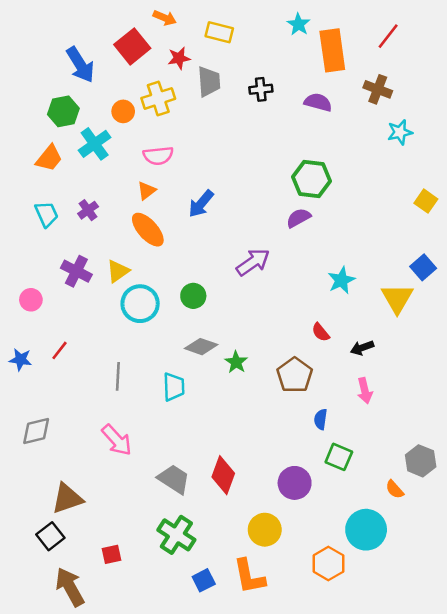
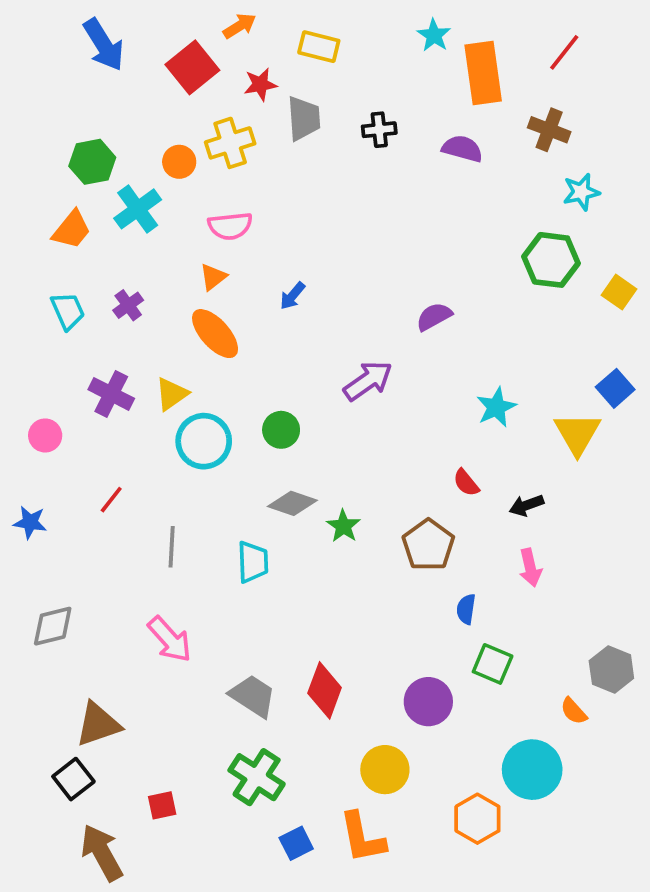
orange arrow: (165, 18) -> (240, 26), turned -55
blue arrow: (80, 65) -> (104, 45), moved
green hexagon: (311, 179) -> (551, 260), moved
blue arrow: (201, 204) -> (292, 296), size x0.7
red line: (59, 350) -> (111, 500), moved

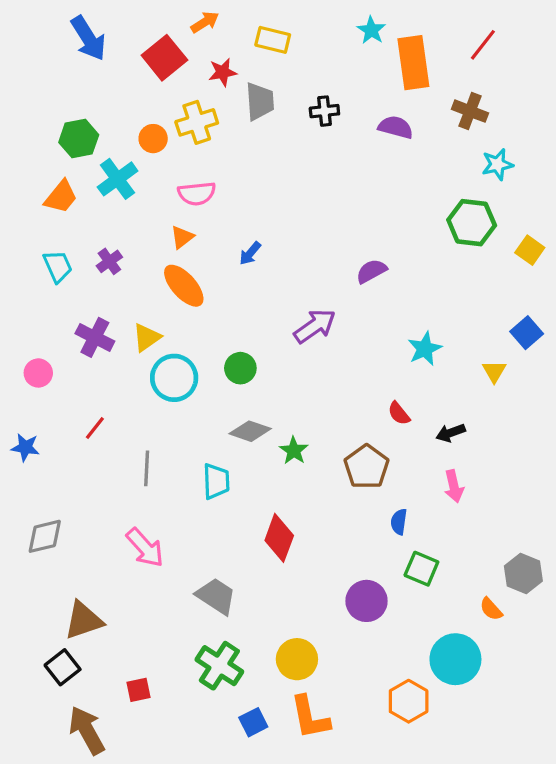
yellow triangle: (577, 434) -> (494, 371), size x0.6
red diamond: (325, 690) -> (279, 538), moved
yellow circle: (385, 770) -> (297, 659), moved

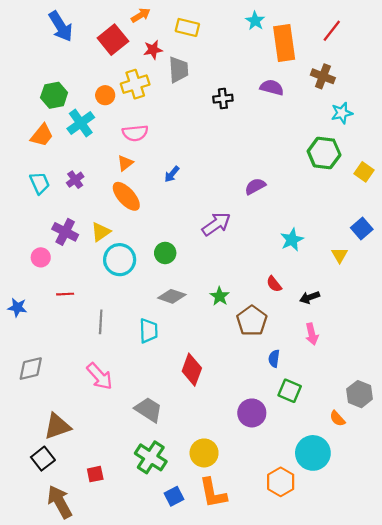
black cross: (324, 111) -> (223, 99), moved
pink circle: (38, 373) -> (41, 257), moved
red line: (95, 428) -> (65, 294), turned 49
green star: (294, 451) -> (220, 296), moved

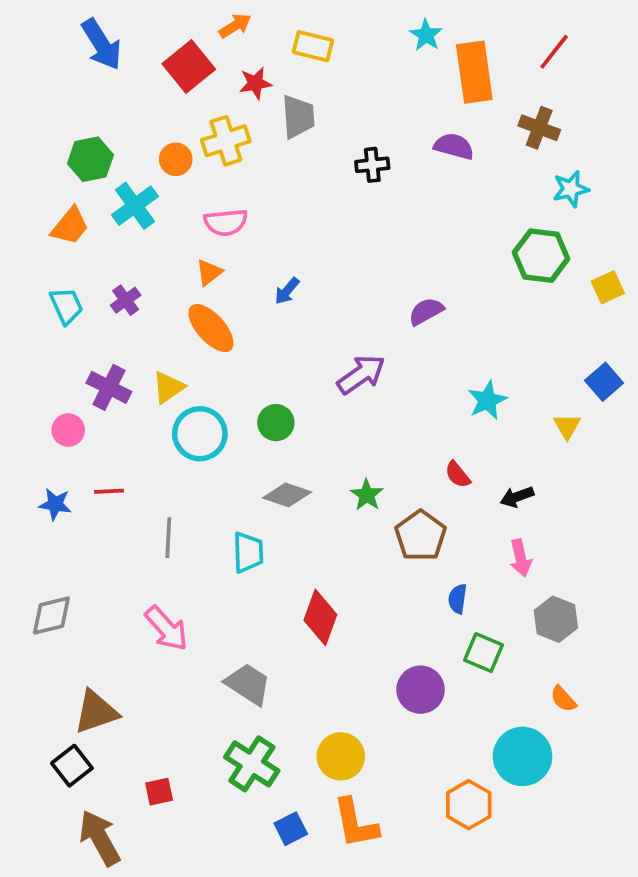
yellow square: (364, 172) -> (608, 287), turned 30
blue star: (17, 307) -> (55, 504), moved
gray hexagon: (360, 394) -> (556, 619), moved

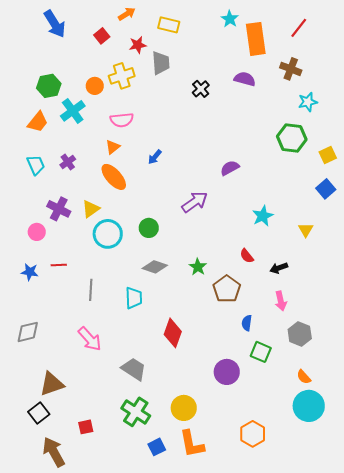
red square: (189, 67) -> (102, 36), size x0.6
black cross: (372, 165) -> (201, 89), turned -36
blue square: (604, 382) -> (326, 189), moved
cyan circle: (523, 756) -> (309, 406), moved

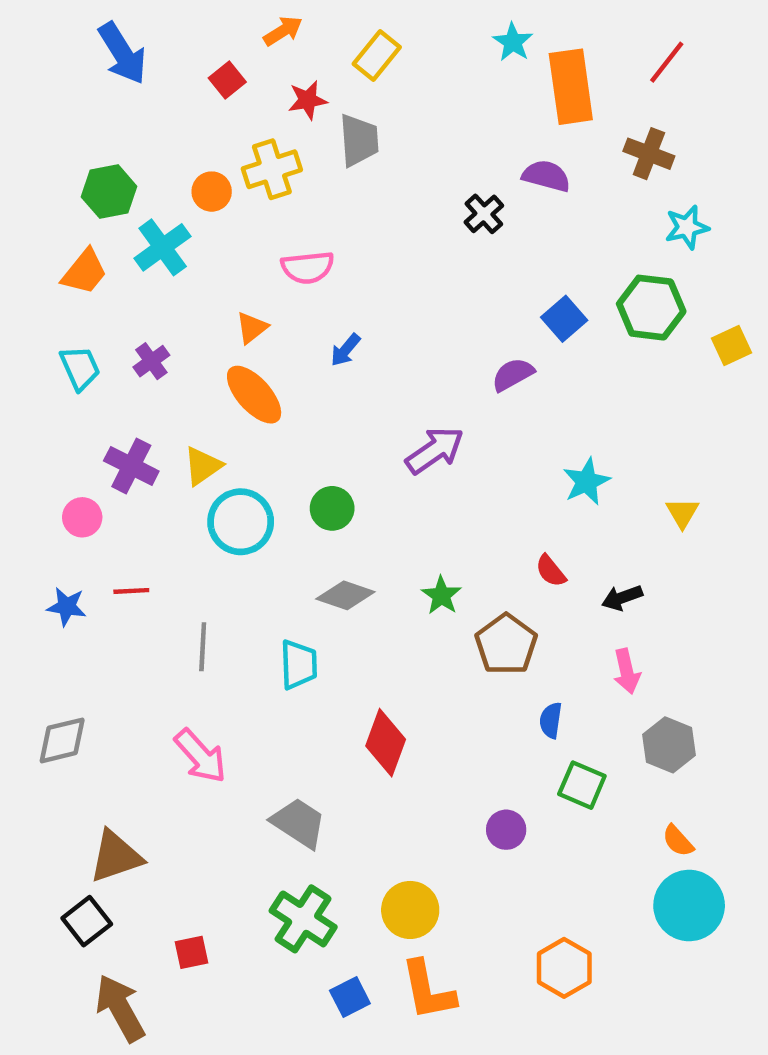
yellow rectangle: (169, 25) -> (377, 55), turned -65
black cross: (201, 89) -> (484, 214), moved
pink semicircle: (122, 120) -> (308, 267), moved
blue square: (326, 189) -> (564, 319), moved
purple circle: (227, 372) -> (506, 830), size x0.7

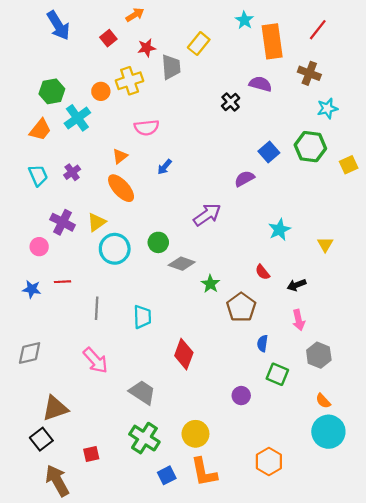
yellow rectangle: (377, 55) -> (199, 44), moved
gray diamond: (345, 595) -> (182, 264), moved

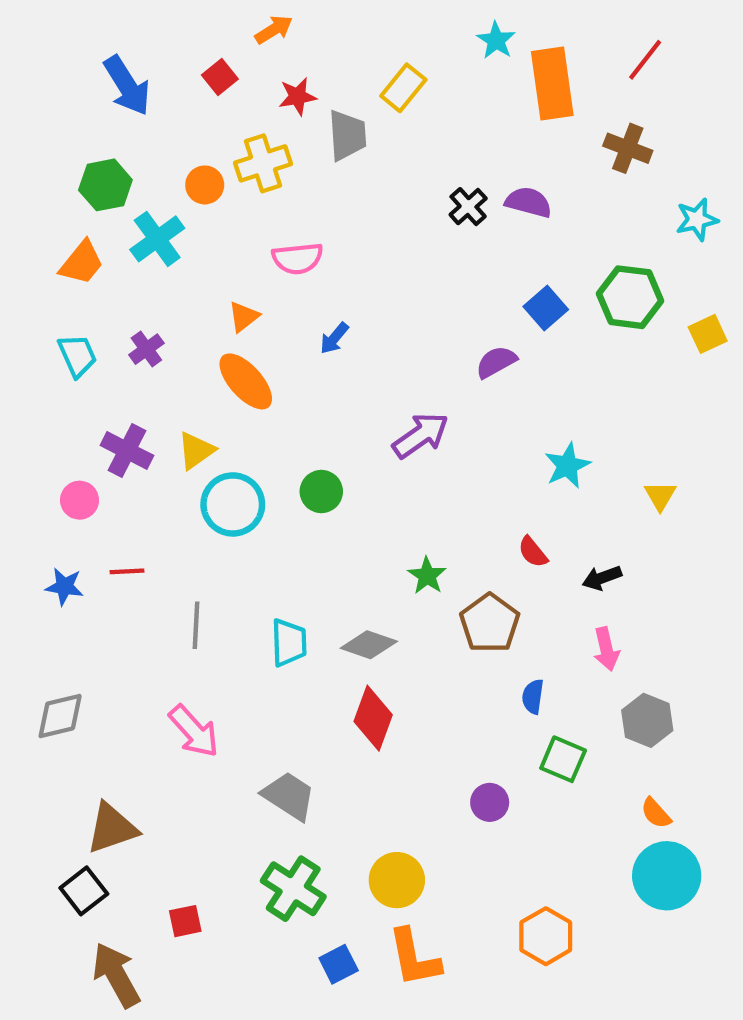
blue arrow: (58, 25) -> (127, 86), moved
purple semicircle: (260, 84) -> (529, 202), moved
cyan star: (327, 108) -> (697, 220), moved
gray diamond: (182, 264) -> (369, 645), moved

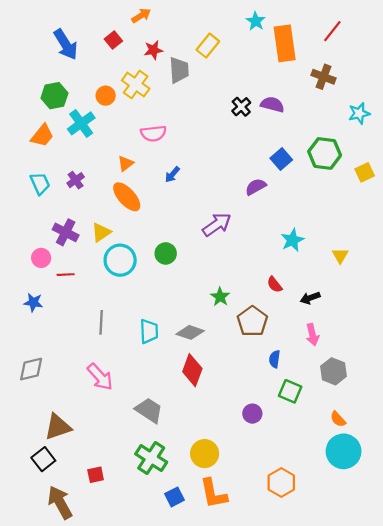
yellow cross: (263, 163) -> (136, 84), turned -36
red line: (127, 571) -> (66, 275), moved

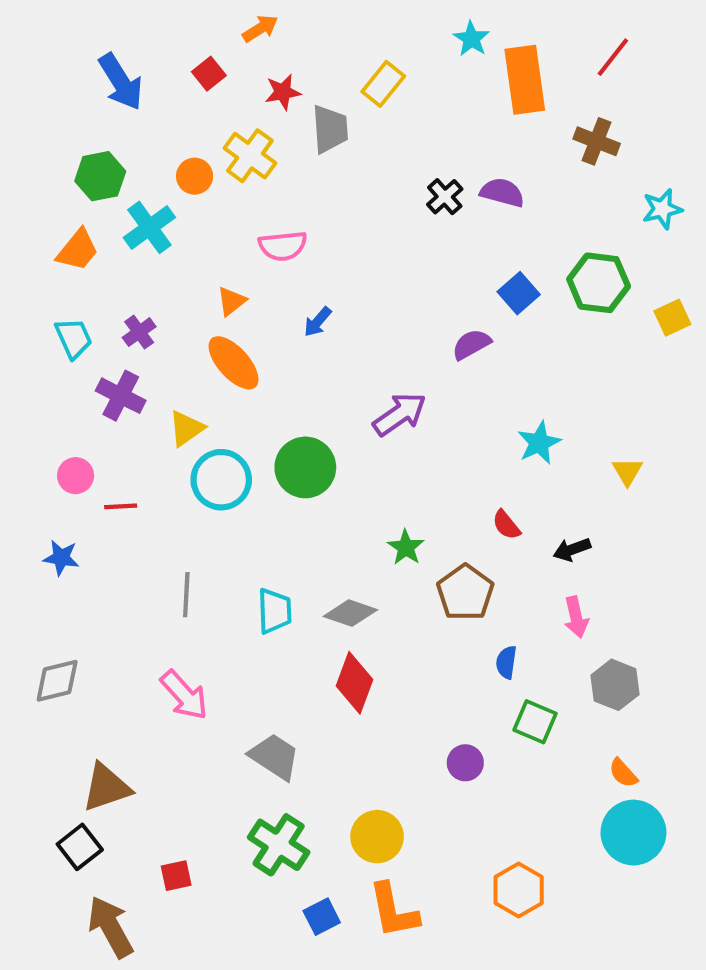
purple cross: (66, 232) -> (121, 396), moved
green circle: (166, 253) -> (305, 467), size x1.5

